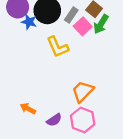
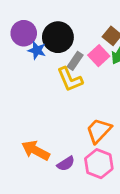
gray rectangle: (71, 15) -> (75, 61), moved
orange arrow: (28, 109) -> (36, 150), size x1.5

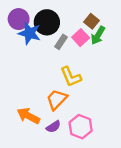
blue star: (37, 50) -> (29, 33), size x1.5
yellow L-shape: (70, 79) -> (71, 77), moved
orange trapezoid: (99, 131) -> (57, 100), moved

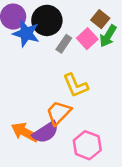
purple semicircle: (53, 127) -> (46, 132), moved, size x1.5

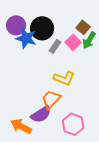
yellow L-shape: (76, 85) -> (64, 78), turned -45
orange arrow: (25, 132) -> (21, 126), moved

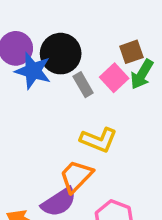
brown square: (83, 27) -> (131, 52), turned 32
gray rectangle: (55, 46) -> (83, 85), turned -64

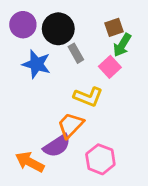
blue star: (33, 71) -> (36, 64), moved
pink square: (114, 78) -> (110, 67), moved

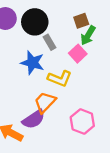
blue star: (36, 64) -> (33, 63), moved
pink hexagon: (100, 159) -> (82, 122), moved

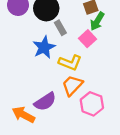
blue star: (33, 63) -> (44, 47), turned 30
orange trapezoid: (45, 102) -> (72, 85), moved

